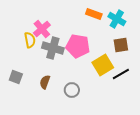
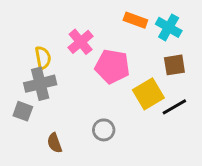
pink cross: (42, 29) -> (81, 42), moved
gray cross: (53, 48) -> (40, 84), moved, turned -30
brown semicircle: (45, 82) -> (55, 143), moved, turned -40

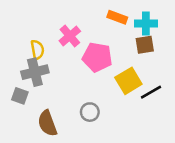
cyan cross: (169, 27) -> (146, 23), turned -30
brown square: (174, 65) -> (145, 45), moved
brown semicircle: (55, 143) -> (47, 123), size x1.5

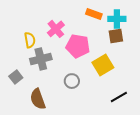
gray cross: (35, 72) -> (41, 59), moved
black line: (151, 92) -> (119, 97), moved
gray square: (20, 96) -> (16, 77), turned 32
gray circle: (90, 112) -> (72, 81), moved

